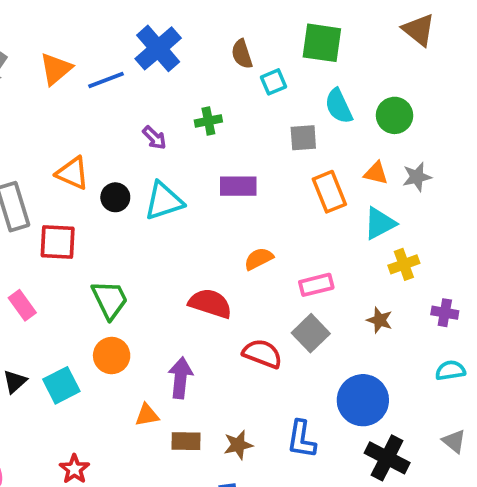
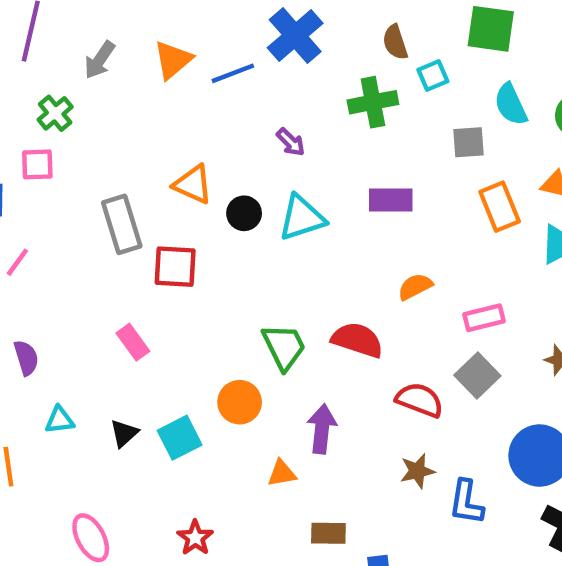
green cross: (208, 121) -> (373, 102), moved, size x1.5
green trapezoid: (110, 300) -> (284, 347), moved
brown rectangle: (186, 441) -> (328, 533), moved
brown star: (238, 445) -> (417, 471), moved

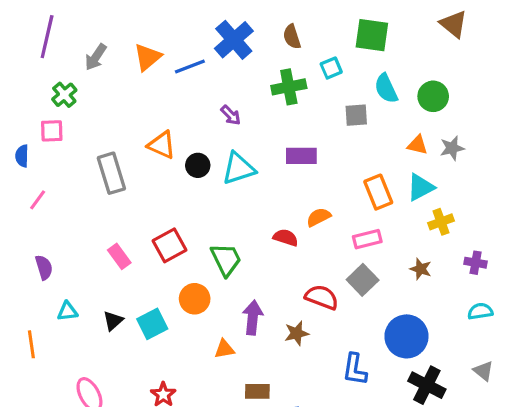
brown semicircle: (395, 42) -> (292, 37), moved
orange rectangle: (500, 207) -> (378, 192), moved
red square: (175, 267) -> (169, 245), moved, turned -32
red semicircle: (357, 340) -> (286, 238), moved, size x0.7
brown star: (417, 471) -> (297, 333), moved

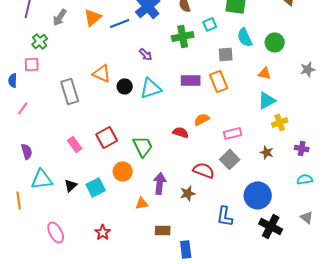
gray star: (452, 148) -> (308, 69), moved
orange rectangle: (378, 192) -> (219, 81), moved
cyan triangle: (67, 311) -> (42, 179), size x1.6

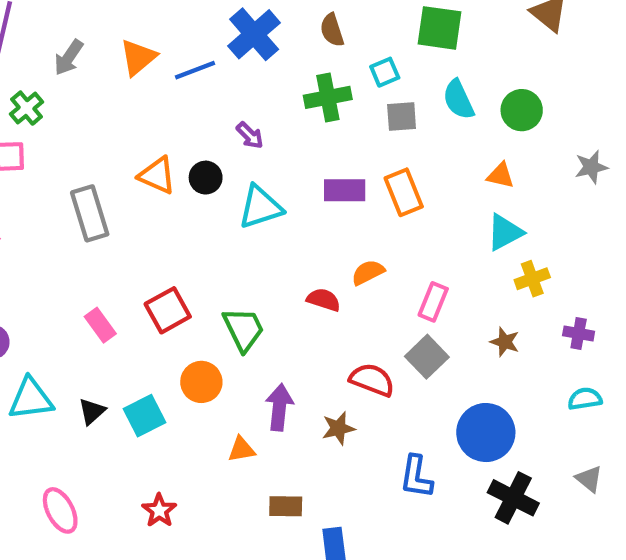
gray square: (226, 54) -> (402, 116), moved
black circle: (125, 86) -> (206, 178), moved
pink rectangle: (233, 133) -> (433, 302), turned -54

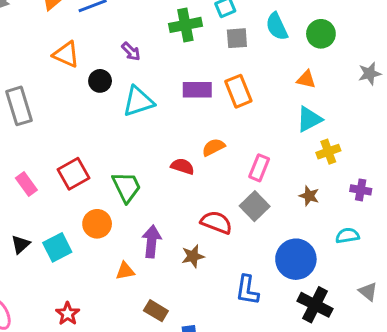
orange triangle: (157, 175) -> (66, 54), moved
cyan semicircle: (585, 399) -> (347, 236), moved
brown rectangle: (286, 506) -> (156, 311), turned 30

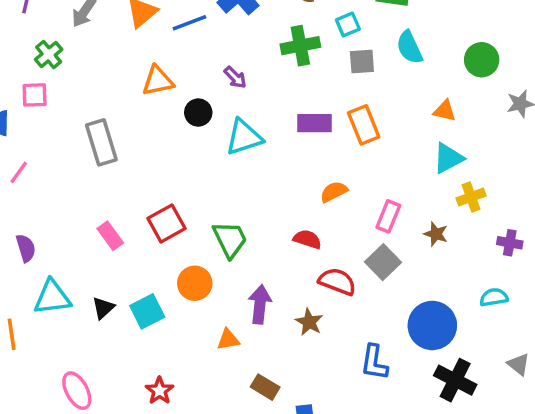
green circle: (321, 34) -> (482, 60), moved
orange triangle: (66, 54) -> (158, 81), turned -36
red semicircle: (182, 166) -> (307, 239), moved
brown star: (309, 196) -> (436, 234), moved
brown star: (193, 256) -> (309, 322), turned -30

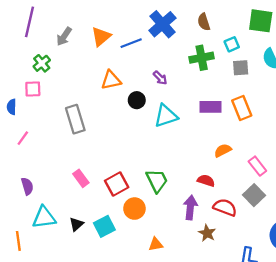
pink rectangle: (388, 216) -> (257, 166), turned -60
red square: (167, 223) -> (117, 184), moved
purple arrow: (260, 304) -> (190, 207), moved

